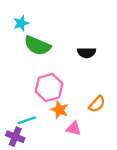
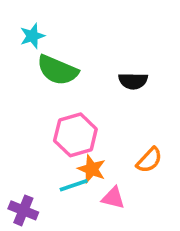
cyan line: (27, 120) -> (74, 185), moved

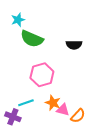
orange semicircle: (149, 160) -> (78, 116), moved
orange star: (92, 169) -> (53, 103), moved
cyan line: (74, 185) -> (26, 103), moved

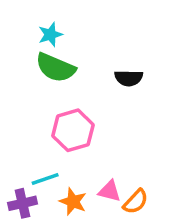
cyan star: (18, 20) -> (50, 35), moved
orange star: (53, 103) -> (73, 202), moved
purple cross: (13, 117) -> (22, 203), turned -35

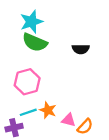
cyan star: (50, 35) -> (31, 22), size x1.5
pink hexagon: (73, 130) -> (27, 82), moved
orange star: (73, 202) -> (48, 110), moved

